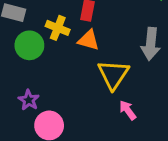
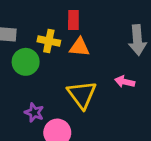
yellow triangle: (113, 74) -> (82, 95), moved
pink arrow: (128, 110) -> (125, 82), moved, turned -30

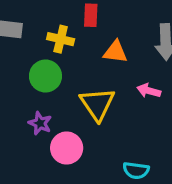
orange triangle: (79, 47) -> (115, 52), moved
green circle: (26, 62) -> (45, 76), moved

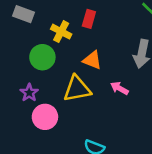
orange triangle: (115, 52) -> (92, 60), moved
yellow triangle: (97, 104) -> (77, 89), turned 40

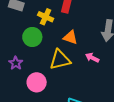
purple star: (29, 93) -> (16, 63), moved

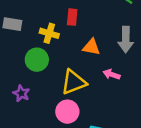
orange triangle: (70, 37) -> (91, 47), moved
pink circle: (37, 82) -> (67, 112), moved

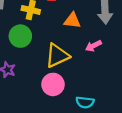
pink arrow: (112, 74) -> (93, 46), turned -42

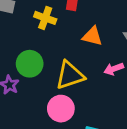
green circle: (20, 36) -> (30, 64), moved

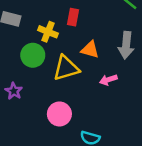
green circle: (30, 64) -> (33, 55), moved
yellow triangle: (70, 75) -> (66, 68), moved

